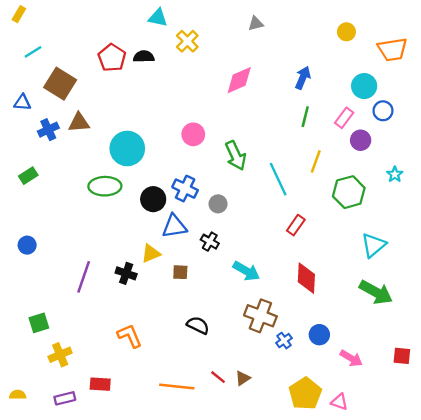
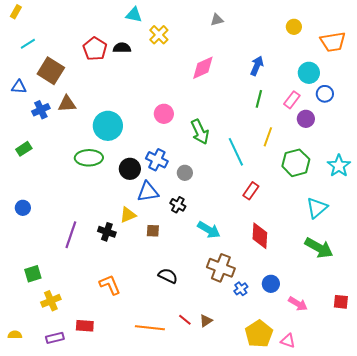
cyan star: (395, 174) -> (339, 166), moved, size x1.6

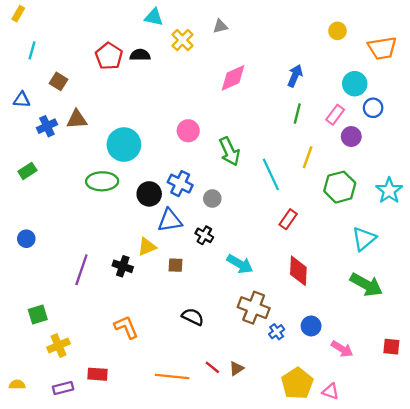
gray triangle: (217, 20) -> (220, 26), moved
cyan line: (28, 44) -> (32, 50), turned -42
brown square: (51, 71) -> (58, 81), size x0.6

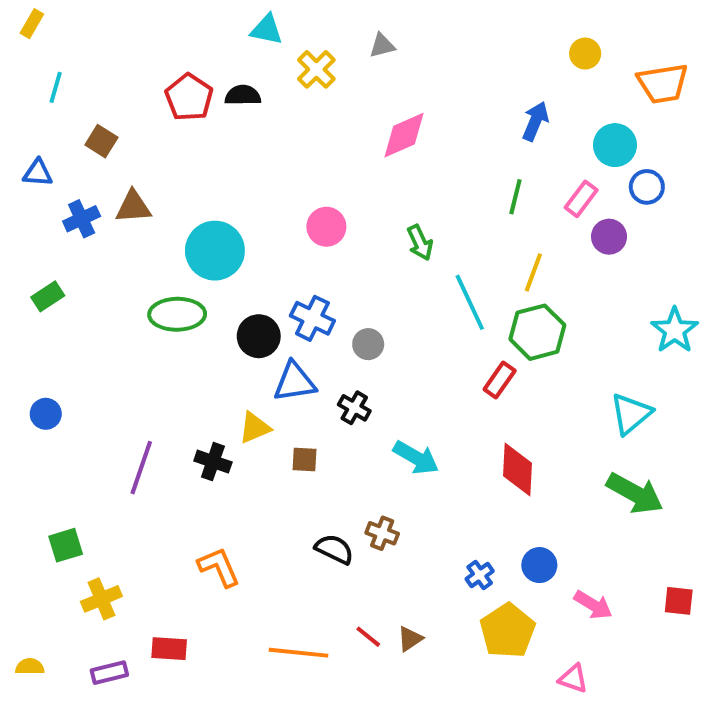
blue arrow: (295, 76) -> (535, 121), moved
green arrow: (230, 151) -> (420, 243), moved, size x0.7
green hexagon: (340, 187) -> (537, 332), moved
brown cross: (254, 308) -> (382, 533), moved, size x0.6
yellow pentagon: (297, 383) -> (508, 631), moved

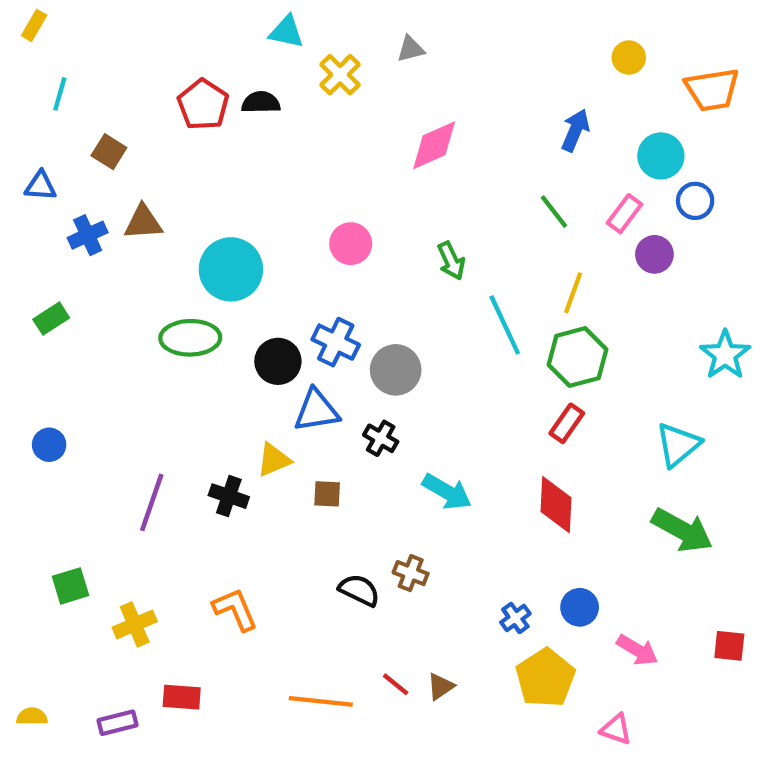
green line: (515, 197) -> (554, 212), turned -52
gray circle: (368, 344) -> (396, 370), size x1.5
red rectangle: (500, 380) -> (567, 423), moved
yellow cross: (101, 599) -> (135, 624), moved

